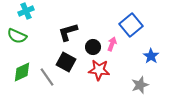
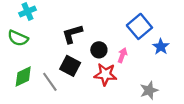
pink arrow: (112, 44) -> (122, 55), moved
blue star: (151, 56) -> (161, 47), moved

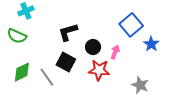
gray star: (149, 90) -> (140, 85), turned -30

